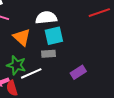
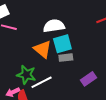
orange triangle: (22, 37) -> (43, 49), moved
gray rectangle: (49, 54) -> (66, 58), moved

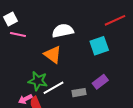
cyan square: (62, 44) -> (99, 46), moved
gray rectangle: (66, 58) -> (79, 93), moved

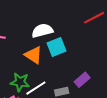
cyan square: (99, 46) -> (57, 47), moved

